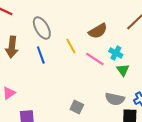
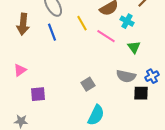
cyan cross: (116, 53) -> (127, 21), moved
gray square: (77, 107) -> (88, 84), turned 32

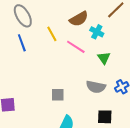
gray square: (88, 84) -> (58, 95), turned 32
black square: (141, 93) -> (105, 117), moved

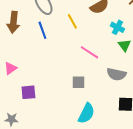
cyan cross: (97, 32) -> (117, 27), moved
pink line: (76, 47) -> (89, 52), moved

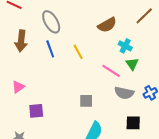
yellow line: (72, 21) -> (78, 52), moved
pink line: (89, 52) -> (111, 71), moved

